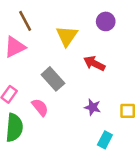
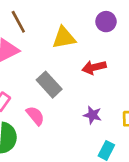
yellow triangle: (67, 36) -> (64, 38), turned 45
red arrow: (94, 63) -> (94, 67), turned -40

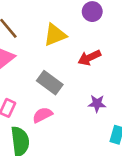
pink semicircle: (35, 116) -> (42, 115), turned -66

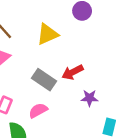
red arrow: (89, 58) -> (73, 72), moved

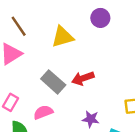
purple star: (89, 98) -> (91, 119), moved

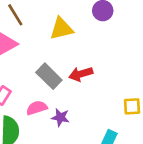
purple star: (91, 119) -> (60, 117), moved

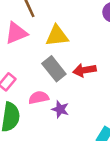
yellow triangle: (61, 29) -> (57, 36), moved

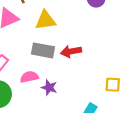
gray rectangle: (54, 69) -> (43, 50), turned -40

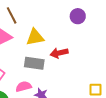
red arrow: (71, 51) -> (59, 53), moved

